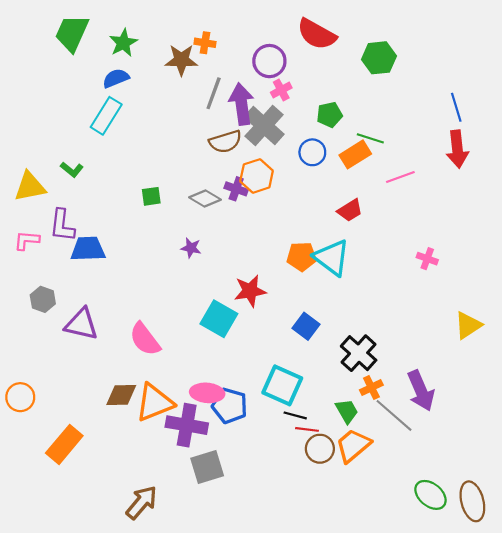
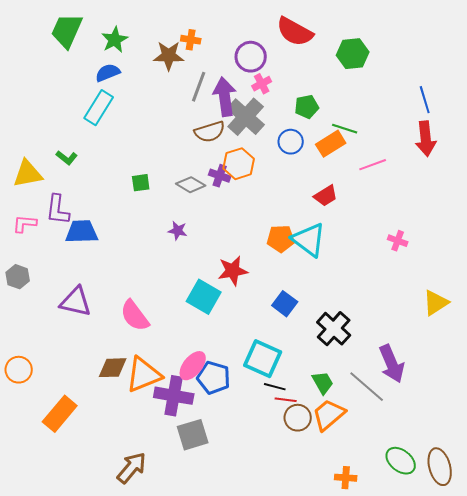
gray hexagon: (43, 299) -> (18, 277), moved
orange cross: (371, 388) -> (346, 478), moved, turned 30
pink ellipse: (207, 393) -> (193, 366), turned -56

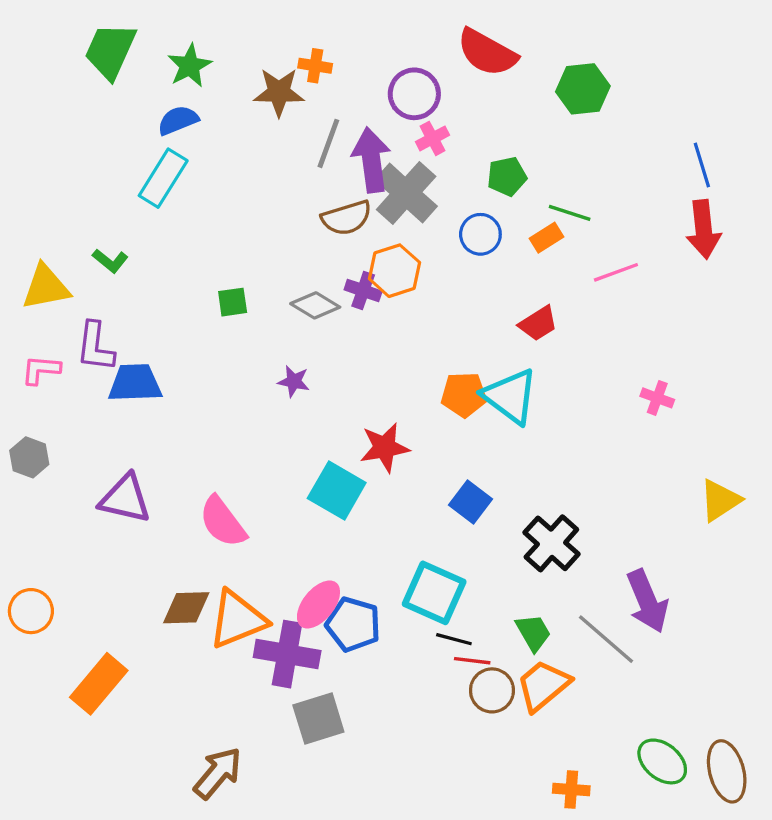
orange rectangle: (331, 144) -> (547, 238), size x0.7

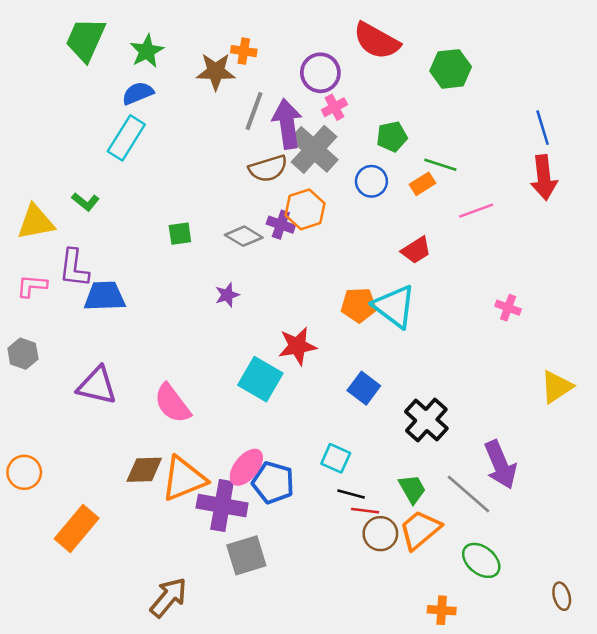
purple star: (294, 381) -> (227, 295), turned -30
cyan square: (434, 593) -> (336, 458), size x0.6
green ellipse: (662, 761) -> (481, 560), moved
brown ellipse: (727, 771) -> (562, 596), size x0.6

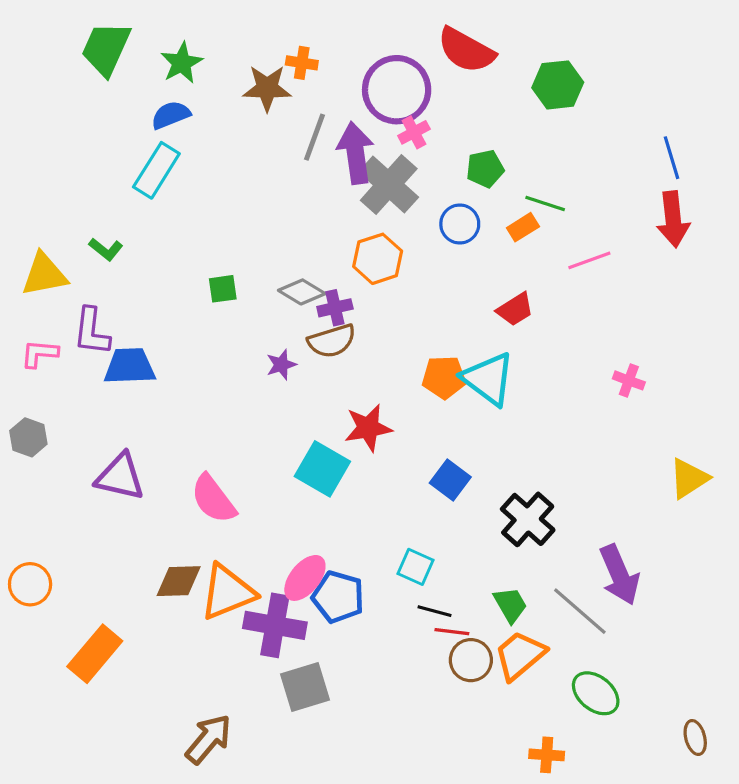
purple circle: (320, 73) -> (397, 90), size x1.4
brown semicircle: (268, 169) -> (332, 341), moved
purple cross: (281, 225) -> (335, 308), moved, turned -32

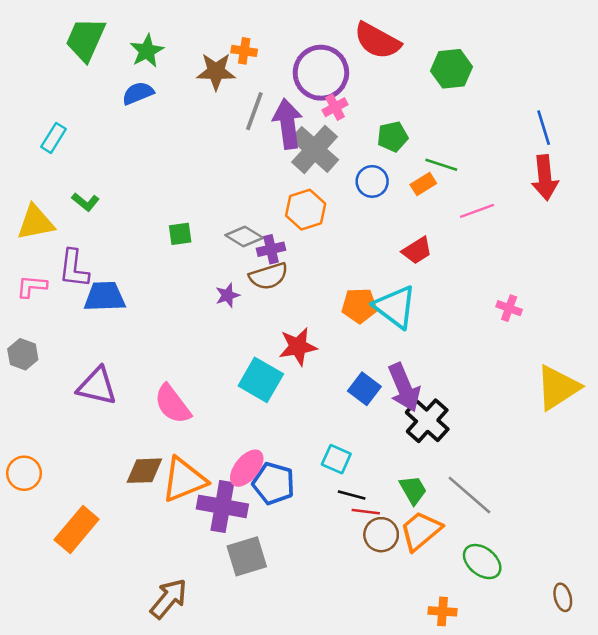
cyan rectangle: (156, 170) -> (53, 138), moved, size x0.7
yellow triangle: (689, 478) -> (558, 387), size x1.4
purple arrow: (619, 575) -> (404, 387), moved

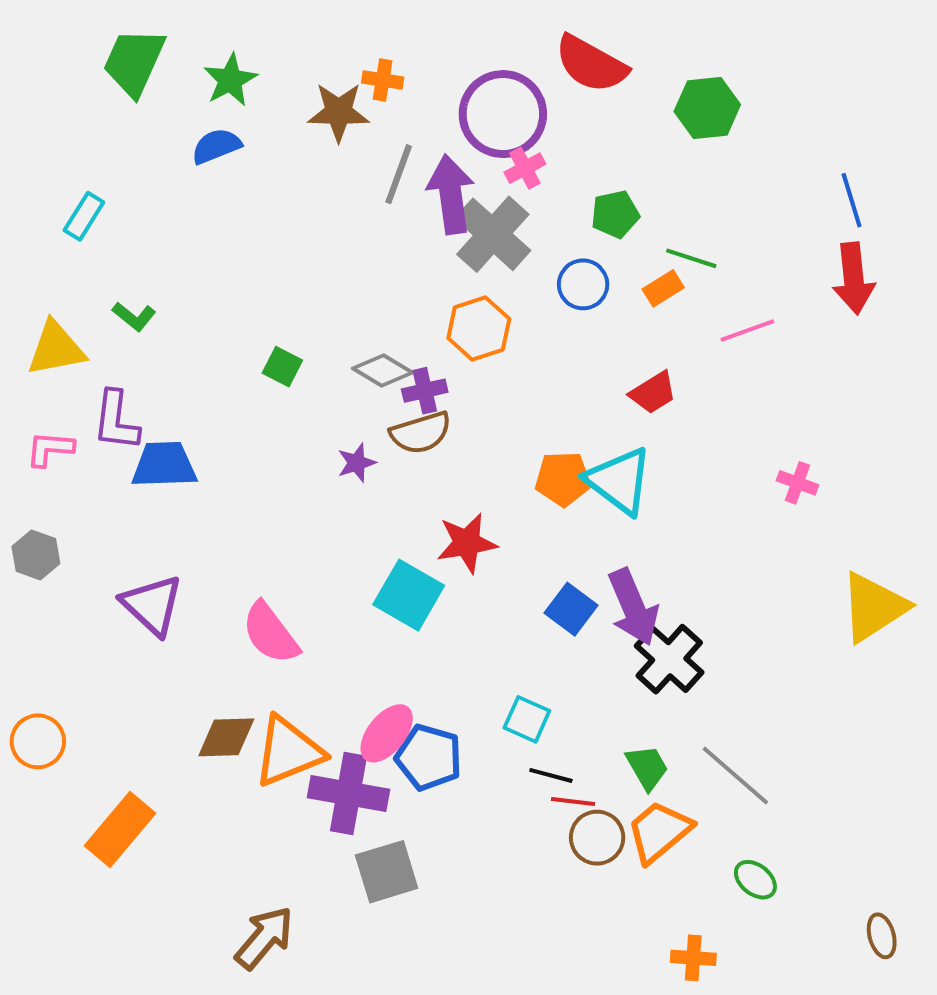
green square: (180, 234) -> (282, 367), turned 35
purple triangle: (97, 386) -> (152, 605), turned 30
green ellipse: (482, 562) -> (755, 880), size x0.7

